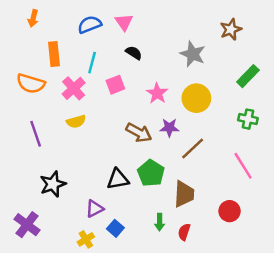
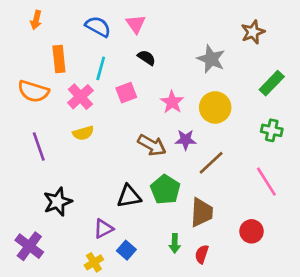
blue semicircle: (90, 25) -> (98, 27), turned 50

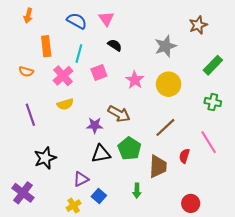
gray star: (211, 59) -> (165, 46), turned 30
orange semicircle: (33, 91) -> (26, 72), size x0.6
purple star: (186, 140) -> (95, 125), moved
red circle: (252, 231) -> (191, 203), moved
red semicircle: (202, 254) -> (184, 156), moved

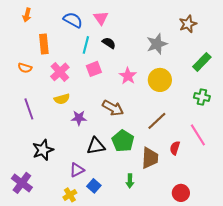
cyan line: (79, 54) -> (86, 45), moved
purple star: (95, 125) -> (79, 118), moved

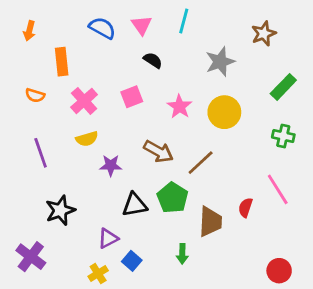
orange arrow: (27, 15) -> (29, 31), moved
cyan line: (86, 45) -> (184, 21), moved
brown line: (157, 121) -> (201, 163), moved
red circle: (181, 193) -> (279, 271), moved

